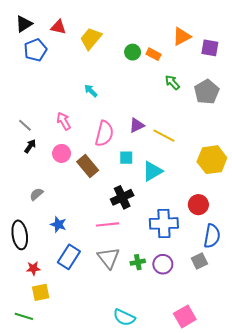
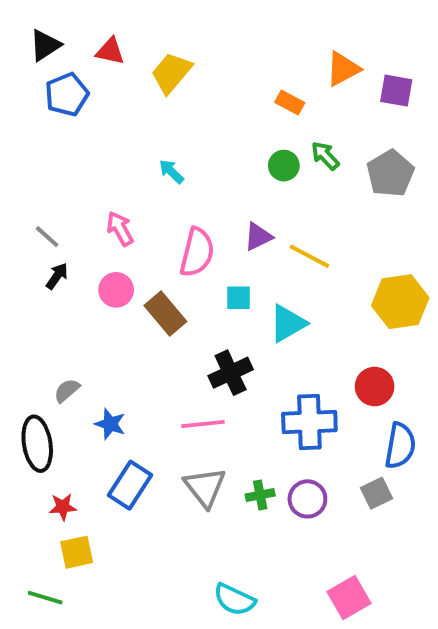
green circle: (133, 52) -> (284, 166), moved
gray semicircle: (36, 194) -> (67, 390), moved

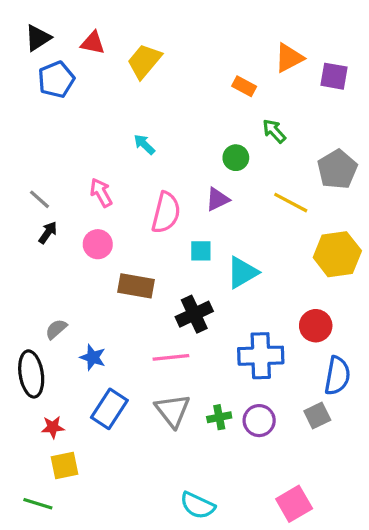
green circle: (284, 166) -> (236, 158), moved
gray pentagon: (390, 173) -> (337, 169), moved
yellow line: (309, 256) -> (291, 203), moved
brown rectangle: (165, 314) -> (136, 286), moved, turned -40

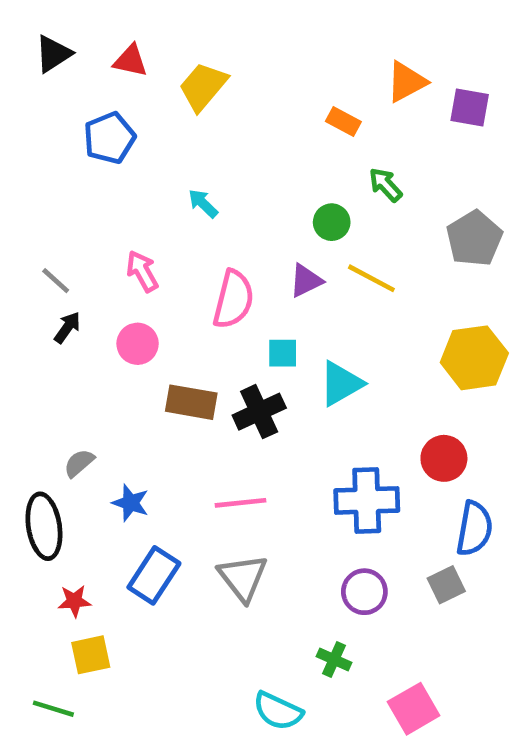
blue pentagon: (56, 79) -> (109, 138), moved
yellow line: (291, 203) -> (371, 278), moved
black cross: (194, 314) -> (259, 412), moved
green cross: (219, 417) -> (334, 660), moved, turned 35

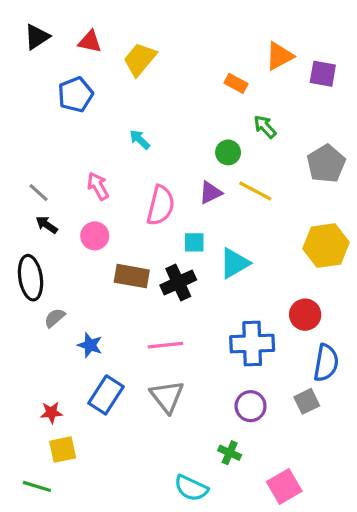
black arrow: (67, 327) -> (47, 225), turned -90
black ellipse: (44, 526) -> (31, 278), moved

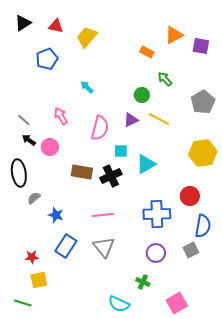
pink circle: (95, 236) -> (50, 147), moved

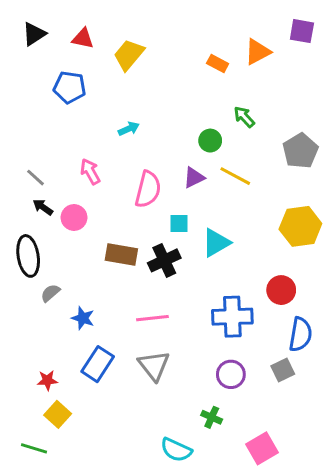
purple square: (201, 46) -> (302, 31), moved
orange rectangle: (147, 52) -> (218, 64), moved
blue pentagon: (47, 59) -> (70, 87), turned 30
cyan arrow: (87, 87) -> (129, 129), turned 112
yellow square: (39, 280) -> (58, 414), turned -36

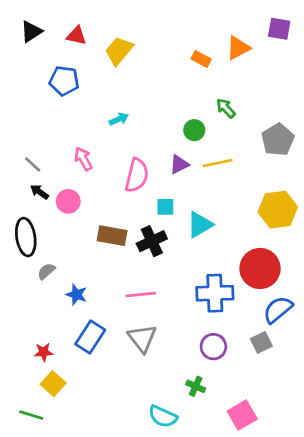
yellow line: (235, 176) -> (218, 163), turned -40
red circle: (281, 290) -> (260, 269), size x1.5
blue semicircle: (300, 334) -> (278, 310), turned -140

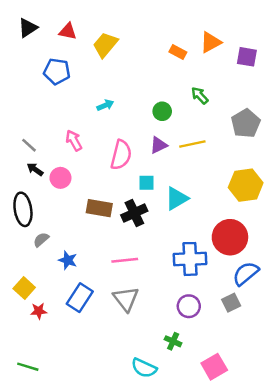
purple square: (279, 29) -> (247, 57), moved
green circle: (194, 130) -> (162, 111), moved
yellow square: (53, 384) -> (24, 288), moved

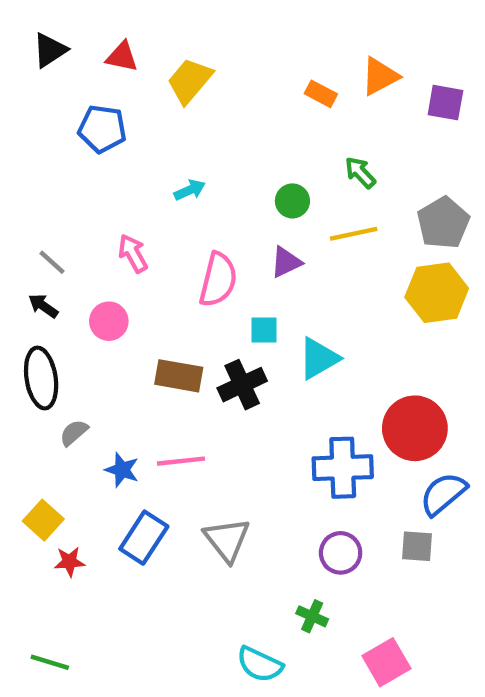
yellow line: (192, 144) -> (354, 234), moved
black arrow: (35, 169) -> (43, 306), moved
yellow hexagon: (246, 185) -> (437, 293), moved
pink line: (125, 260) -> (181, 461), moved
gray square: (231, 303) -> (417, 546), turned 30

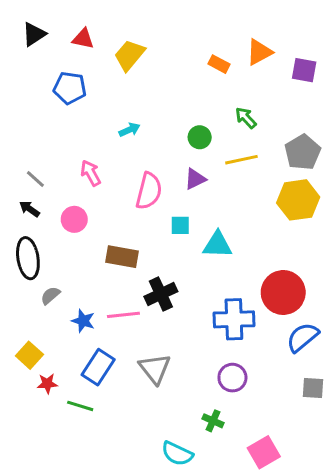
cyan triangle: (319, 358) -> (218, 245), turned 32
black cross: (242, 385) -> (161, 294), moved
gray square: (417, 546) -> (313, 388), moved
green line: (50, 662) -> (80, 406), moved

